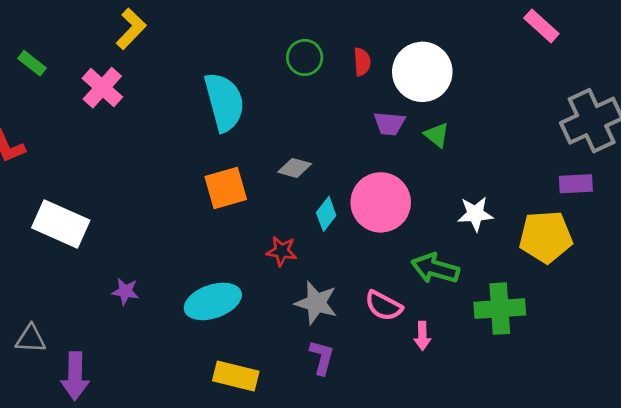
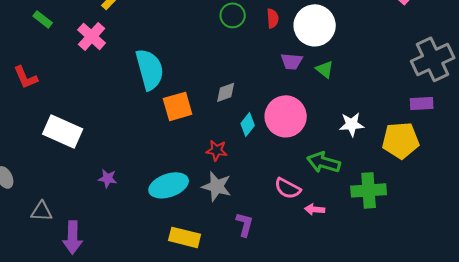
cyan semicircle: (224, 102) -> (150, 69), moved
gray diamond: (295, 168) -> (226, 92), turned -35
gray star: (316, 303) -> (217, 186), moved
pink arrow: (422, 336) -> (315, 209), turned 96

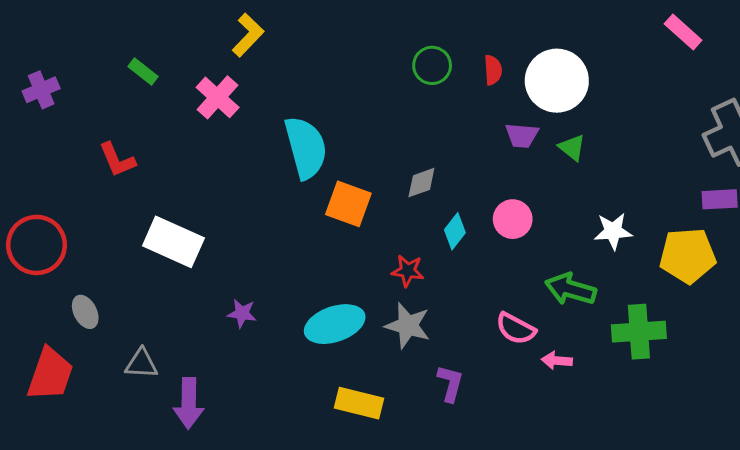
orange square: (178, 106) -> (348, 204), turned 36
pink circle: (286, 116) -> (513, 219), size x0.6

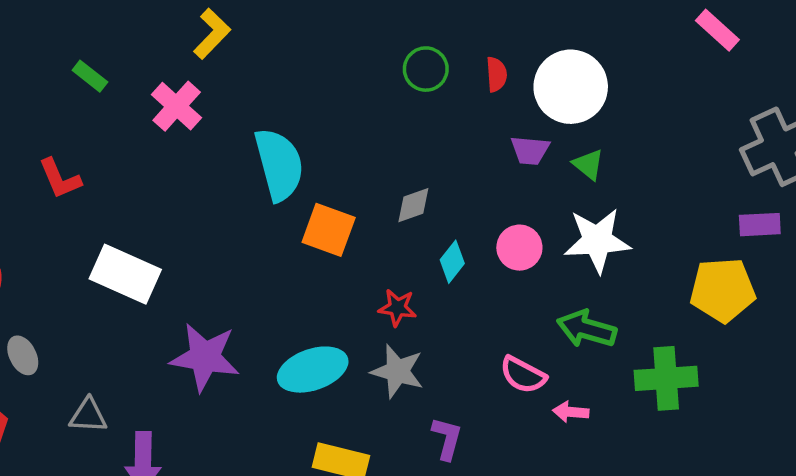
white star: (613, 231) -> (597, 240), moved, size x1.5
purple star: (242, 313) -> (205, 357), size x2.0

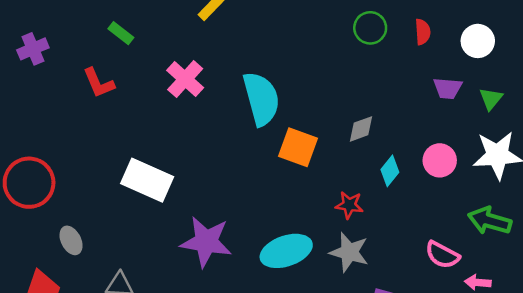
white circle: (571, 87) -> (478, 41), size x0.6
pink cross: (177, 106) -> (185, 79), moved
green triangle: (588, 164) -> (491, 99), turned 30
red L-shape: (60, 179) -> (99, 83), moved

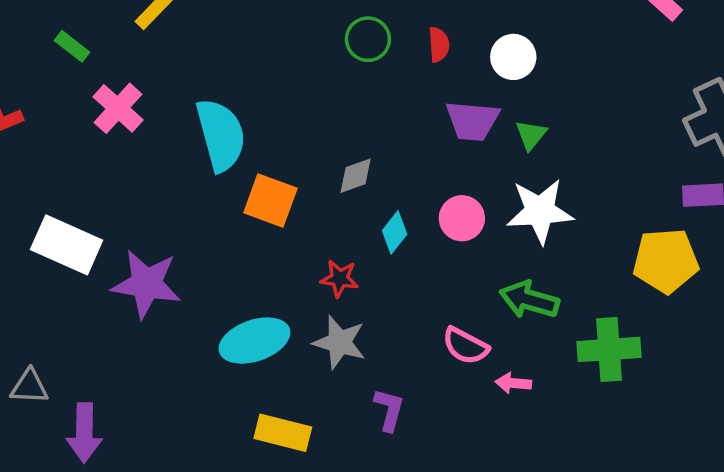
green rectangle: (121, 33) -> (72, 46), moved
purple trapezoid: (448, 88) -> (473, 121), size x1.4
purple star: (206, 242) -> (146, 284), moved

